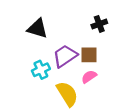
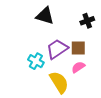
black triangle: (37, 29) -> (45, 16), moved
cyan cross: (41, 70) -> (36, 61), turned -35

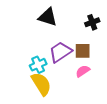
cyan cross: (36, 61) -> (38, 65), turned 35
yellow semicircle: (59, 82) -> (41, 84), moved

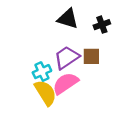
black triangle: (48, 17) -> (68, 19), moved
pink semicircle: (83, 71) -> (65, 83), moved, size x1.6

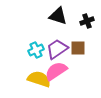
cyan cross: (42, 72) -> (36, 50), moved
yellow semicircle: (45, 93) -> (39, 79), turned -40

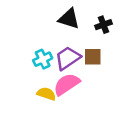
yellow semicircle: (39, 79) -> (46, 94), size x0.7

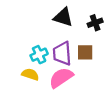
purple trapezoid: (68, 58) -> (62, 54), turned -60
yellow semicircle: (46, 94) -> (30, 74), moved

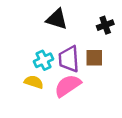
black triangle: (63, 17) -> (57, 19), moved

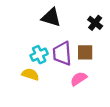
black cross: (105, 25) -> (95, 23), turned -32
pink semicircle: (68, 86) -> (79, 79), moved, size x0.7

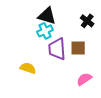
cyan cross: (39, 55) -> (45, 31), moved
pink semicircle: (79, 79) -> (84, 79), moved

